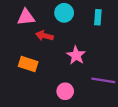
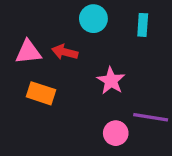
pink triangle: (26, 17) -> (28, 52), moved
pink circle: (65, 91) -> (116, 133), moved

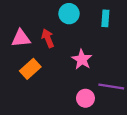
red arrow: (65, 52) -> (48, 38), turned 54
orange rectangle: (41, 93) -> (30, 69), turned -60

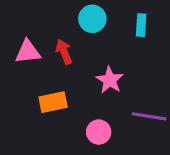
orange rectangle: (30, 69) -> (53, 102), moved, turned 30
pink circle: (85, 98) -> (99, 132), moved

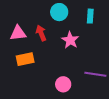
pink star: (110, 80) -> (70, 40), moved
orange rectangle: (53, 102) -> (25, 59), moved

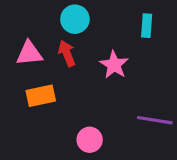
cyan circle: (59, 12) -> (75, 19), moved
pink circle: (63, 84) -> (90, 140), moved

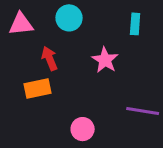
pink triangle: (29, 53) -> (21, 24), moved
red arrow: (67, 53) -> (49, 58), moved

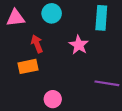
cyan rectangle: (135, 24) -> (101, 18), size x1.5
pink circle: (83, 129) -> (53, 99), moved

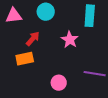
red arrow: (37, 44) -> (33, 39), turned 63
pink circle: (53, 99) -> (59, 83), moved

